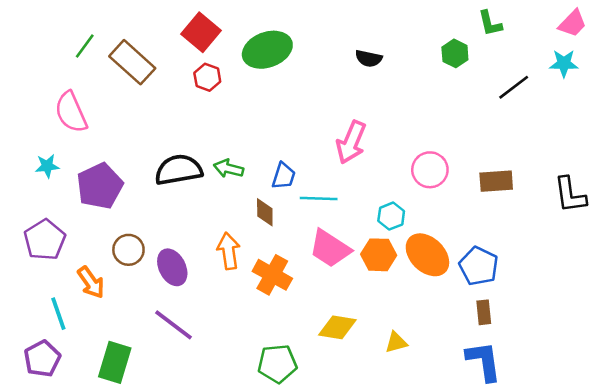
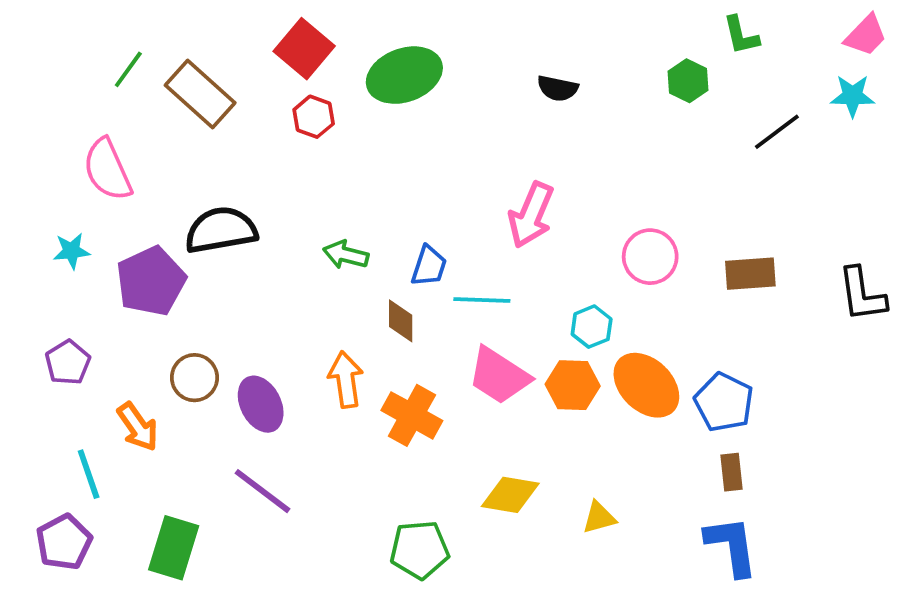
black semicircle: (179, 170) -> (221, 230), moved
purple pentagon: (45, 240) -> (68, 362), size x0.7

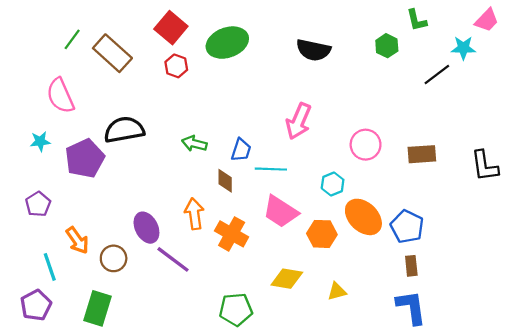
black semicircle: (558, 88) -> (313, 50), size x1.5
cyan star: (853, 96) -> (463, 48), moved
brown circle: (194, 378) -> (114, 258), moved
orange hexagon: (573, 385) -> (322, 234), moved
purple line: (263, 491) -> (173, 259), moved

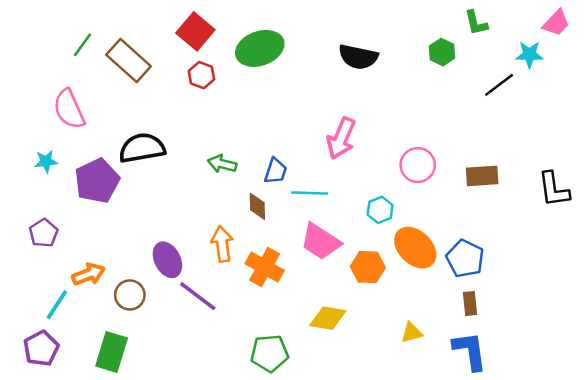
orange arrow: (77, 240) -> (89, 274), turned -76
cyan line: (50, 267) -> (57, 305), turned 52
yellow triangle: (337, 291) -> (412, 333), moved

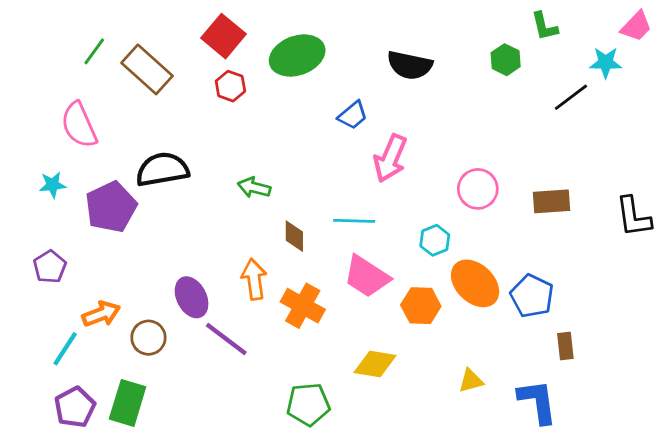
blue trapezoid: (276, 171) -> (353, 115), moved, turned 32
brown rectangle: (470, 303) -> (565, 346), moved
purple pentagon: (41, 348) -> (75, 407), moved

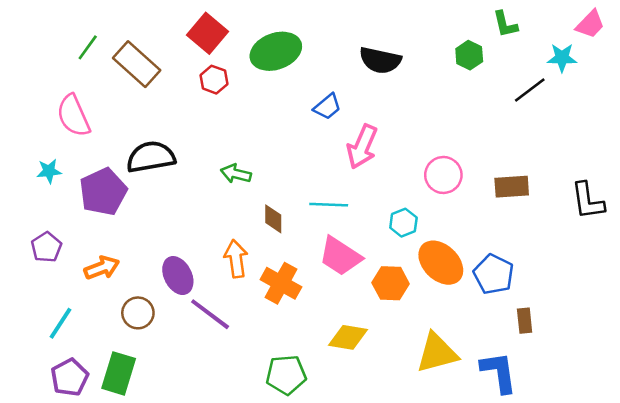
orange arrow: (101, 314) -> (102, 268), moved
yellow triangle: (471, 381) -> (437, 353), size x1.8

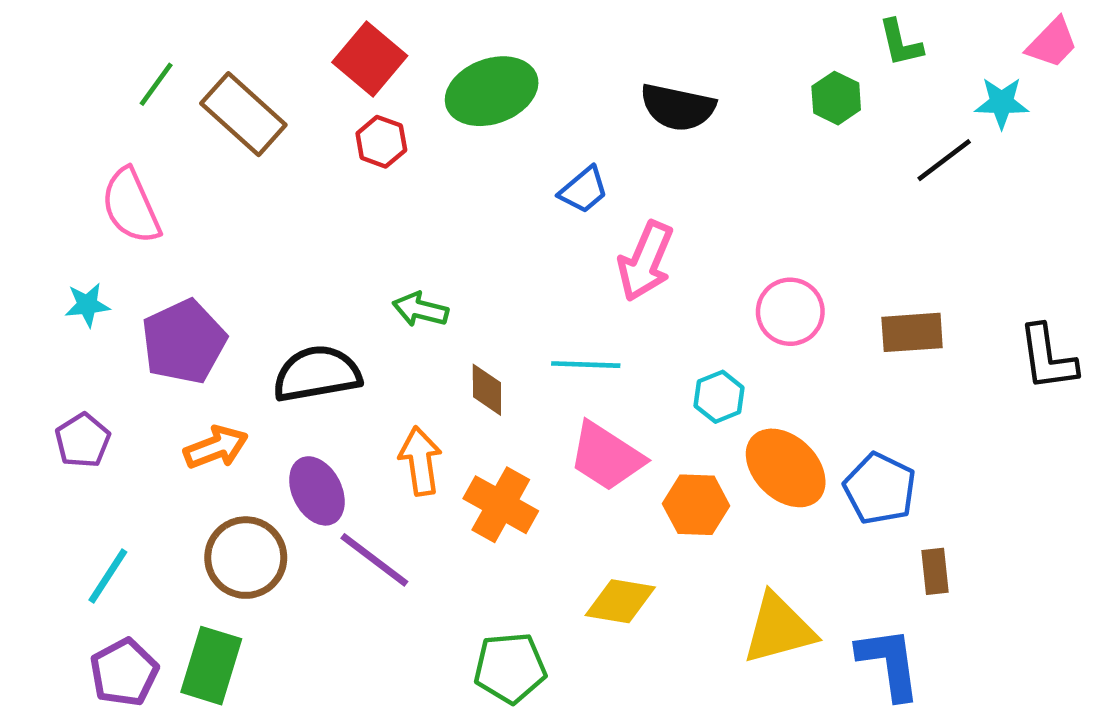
black semicircle: (151, 157) -> (317, 374), moved
orange arrow: (102, 268) -> (216, 447), moved
brown circle: (138, 313) -> (246, 558), size x1.4

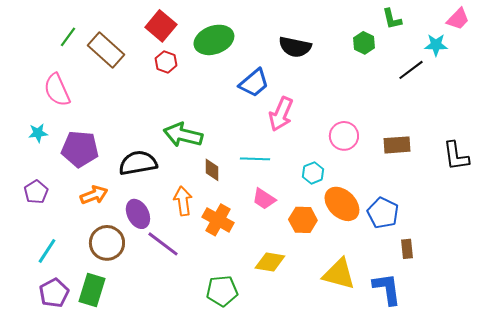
blue trapezoid: (583, 190) -> (254, 83), size x1.4
green arrow: (420, 309) -> (183, 135), size x1.6
purple pentagon: (184, 342) -> (80, 149), turned 30
pink trapezoid: (606, 456) -> (264, 199), size x0.7
yellow triangle: (779, 629) -> (339, 274), turned 30

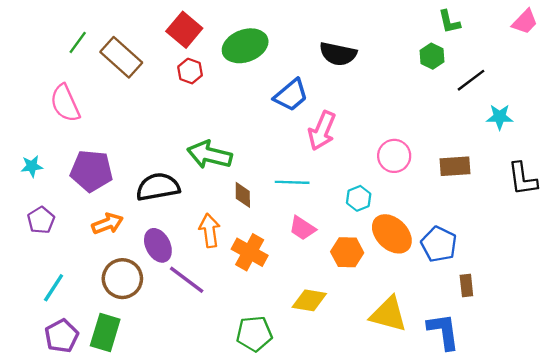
green hexagon: (364, 43) -> (432, 56), moved
cyan star: (436, 45) -> (500, 117), moved
cyan star: (38, 133) -> (32, 166), moved

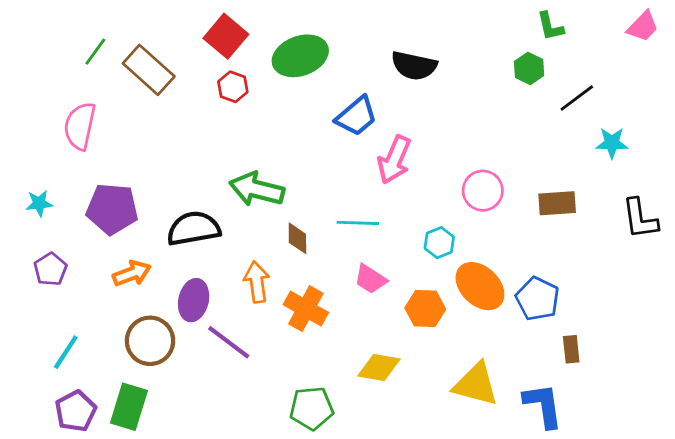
pink semicircle: (65, 103) -> (80, 126), turned 36
purple ellipse: (158, 245) -> (194, 300), turned 40

